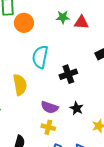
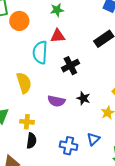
red triangle: (81, 22) -> (58, 36), moved
yellow cross: (48, 127) -> (27, 122), moved

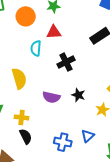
orange circle: (19, 21) -> (26, 16), moved
cyan semicircle: (40, 52) -> (36, 48), size x0.7
black semicircle: (31, 141) -> (26, 136), turned -35

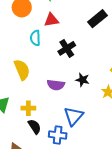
blue triangle: (88, 136) -> (74, 116), moved, size x1.5
blue cross: (63, 142) -> (58, 135), moved

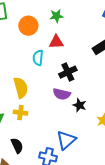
purple semicircle: (56, 85) -> (62, 94), moved
yellow cross: (28, 108) -> (20, 113), moved
black semicircle: (35, 127) -> (17, 146), moved

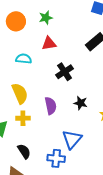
orange circle: (28, 26) -> (16, 21), moved
cyan semicircle: (38, 58) -> (24, 59), moved, turned 98
purple semicircle: (62, 94) -> (51, 106), moved, turned -108

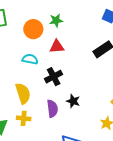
orange circle: (16, 21) -> (33, 29), moved
black cross: (65, 72) -> (54, 77), moved
black star: (81, 103) -> (73, 101), moved

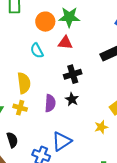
green star: (56, 21) -> (69, 17), size x1.5
cyan semicircle: (30, 59) -> (37, 51), turned -140
black cross: (54, 77) -> (73, 74), moved

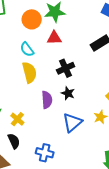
yellow semicircle: (24, 83) -> (29, 72), moved
yellow cross: (20, 108) -> (17, 119), moved, turned 32
blue triangle: (62, 141) -> (72, 122), moved

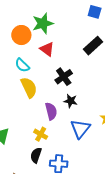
red triangle: (54, 38) -> (47, 49), turned 49
yellow cross: (17, 119) -> (41, 134), moved
black semicircle: (14, 141) -> (36, 155), moved, turned -126

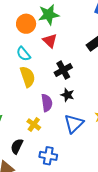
black semicircle: (36, 155) -> (17, 146), moved

